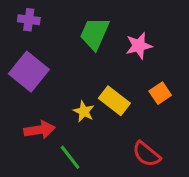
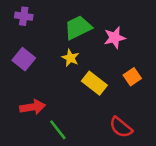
green trapezoid: (94, 33) -> (78, 28), turned 40
purple square: (29, 72) -> (24, 59), size x0.7
yellow star: (84, 111) -> (70, 58), moved

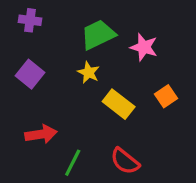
pink star: (115, 38) -> (144, 47), turned 30
red semicircle: (121, 127) -> (125, 161), moved
green line: (58, 130) -> (73, 163), turned 65

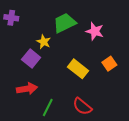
purple cross: (30, 20) -> (11, 18), moved
yellow star: (89, 73) -> (44, 42), moved
purple square: (30, 74) -> (31, 58), moved

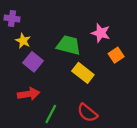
green trapezoid: (64, 23) -> (68, 45), moved, turned 40
yellow star: (44, 42) -> (23, 41), moved
orange square: (109, 64) -> (116, 55), moved

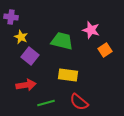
yellow rectangle: (83, 73) -> (68, 75), moved, turned -30
green line: (51, 114) -> (46, 103), turned 48

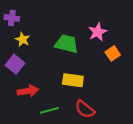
pink star: (91, 30) -> (98, 32), turned 30
purple square: (30, 56) -> (15, 64), moved

